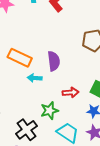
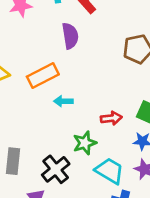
orange rectangle: (20, 58) -> (43, 75), turned -50
purple semicircle: (54, 61) -> (70, 36), moved

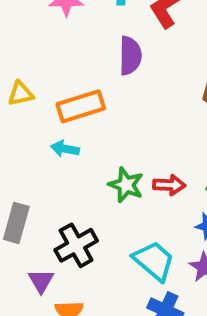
cyan arrow: (63, 101) -> (65, 149), moved
green star: (85, 143) -> (126, 185), moved, turned 30

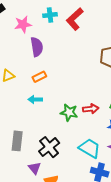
purple semicircle: (130, 56) -> (37, 47), moved
orange rectangle: (81, 106) -> (39, 77), size x0.6

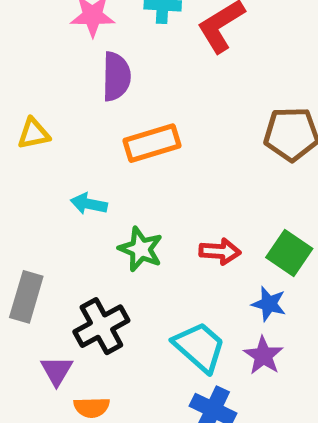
orange rectangle: (39, 77) -> (152, 143), moved, size x1.5
green star: (69, 112) -> (141, 249), moved

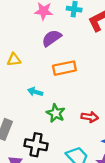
purple semicircle: (116, 77) -> (52, 38), turned -132
black cross: (101, 326) -> (36, 145), turned 35

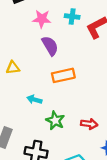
purple semicircle: (52, 38) -> (50, 46), turned 96

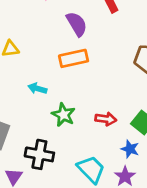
purple semicircle: (50, 46) -> (77, 24), moved

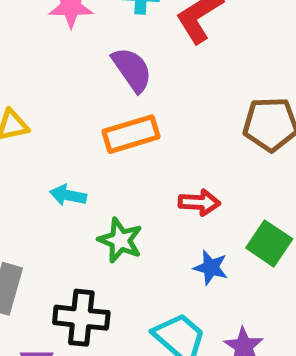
red arrow: (106, 119) -> (199, 202), moved
blue star: (130, 149) -> (211, 268), moved

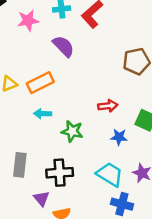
orange rectangle: (131, 134) -> (40, 83), moved

